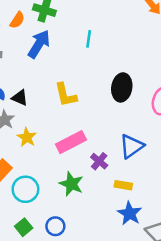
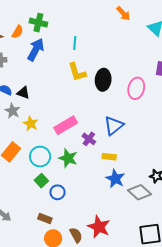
yellow L-shape: (66, 95) -> (77, 72), moved
cyan circle: (25, 189) -> (40, 157), moved
green square: (24, 227) -> (41, 181), moved

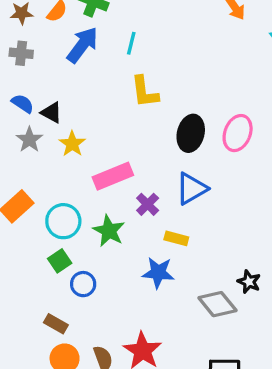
cyan line: (75, 43) -> (131, 43), moved
black ellipse: (103, 80) -> (191, 133), moved
yellow star: (31, 124) -> (72, 144), moved
blue star: (115, 179) -> (158, 273), moved, turned -30

